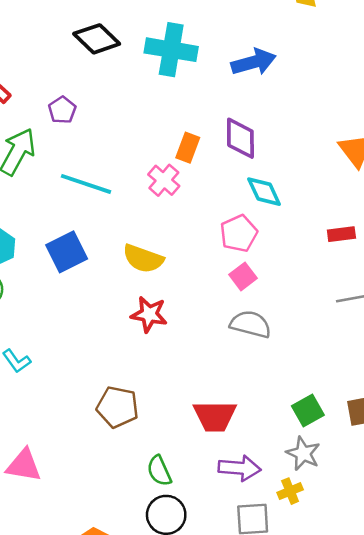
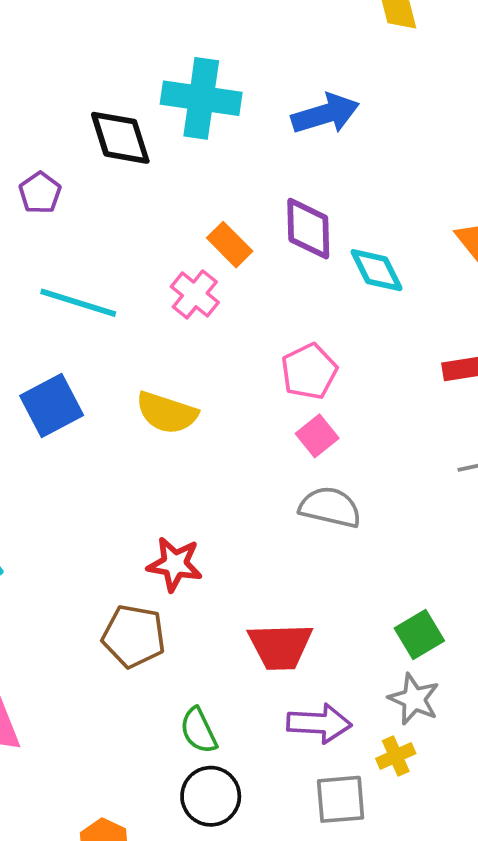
black diamond: (97, 39) -> (120, 138), moved, turned 30
orange rectangle: (188, 148) -> (230, 245), turned -64
cyan diamond: (264, 192) -> (377, 270), moved
red star: (149, 314) -> (175, 564), moved

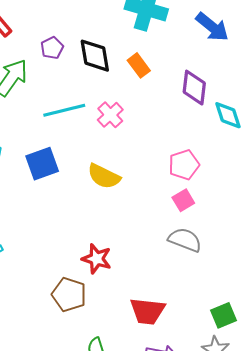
blue arrow: (325, 114) -> (212, 27), turned 48
black diamond: (120, 138) -> (95, 56), moved
orange rectangle: (230, 245) -> (139, 65), moved
pink cross: (195, 294) -> (110, 115), moved
cyan line: (78, 303) -> (64, 110), turned -39

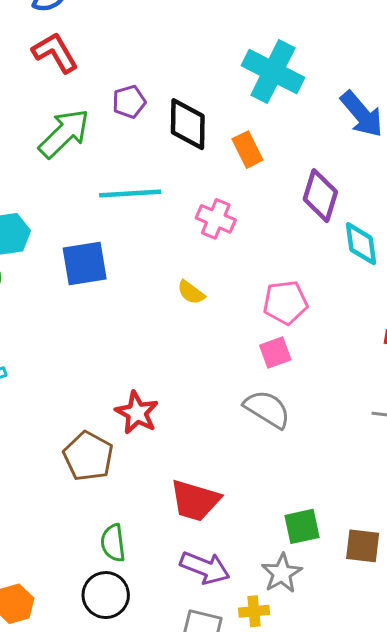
pink cross: (110, 115) -> (216, 219), moved, turned -35
yellow semicircle: (104, 176) -> (191, 292), moved, size x0.6

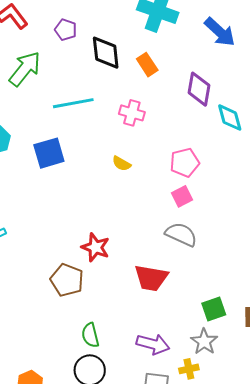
purple pentagon: (129, 102) -> (66, 30), moved, turned -30
red trapezoid: (195, 500) -> (151, 278), moved

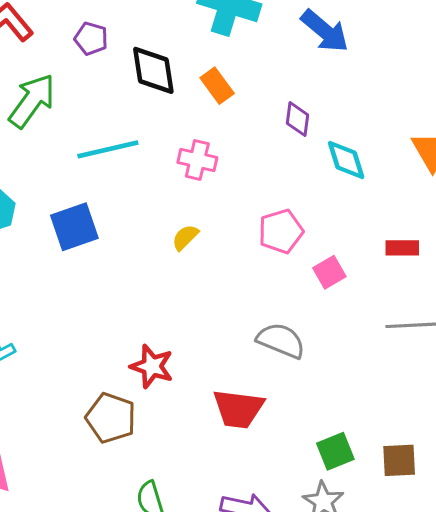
purple diamond: (199, 89) -> (297, 119), size x0.7
yellow semicircle: (121, 164) -> (185, 237), turned 108
pink square: (182, 196) -> (329, 272), moved

